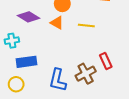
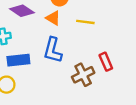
blue L-shape: (58, 80) -> (53, 50), moved

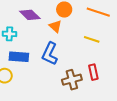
yellow line: (85, 22) -> (92, 39), moved

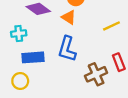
yellow line: (92, 39) -> (112, 26), turned -35

